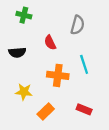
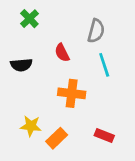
green cross: (24, 15) -> (29, 19), turned 32
cyan line: (84, 64) -> (104, 65), moved
yellow star: (24, 92) -> (31, 126), moved

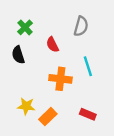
green cross: (29, 19) -> (25, 27), moved
black semicircle: (21, 65) -> (18, 55), turned 78
cyan line: (104, 65) -> (88, 66), moved

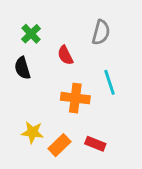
red rectangle: (88, 114) -> (95, 144), moved

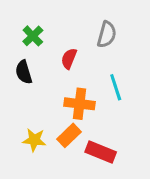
red semicircle: (65, 55) -> (69, 59), turned 48
red rectangle: (95, 144) -> (101, 152), size x1.4
orange rectangle: (60, 145) -> (69, 135), moved

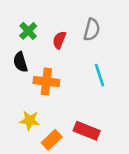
red semicircle: (69, 59) -> (59, 40), moved
orange cross: (80, 104) -> (46, 82), moved
orange rectangle: (69, 135) -> (52, 140), moved

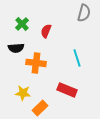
gray semicircle: (92, 30) -> (84, 13), moved
black semicircle: (20, 62) -> (16, 48), turned -77
red rectangle: (87, 131) -> (67, 90), moved

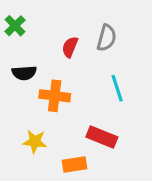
gray semicircle: (84, 13) -> (106, 38), moved
green cross: (22, 24) -> (15, 26), moved
orange rectangle: (40, 108) -> (74, 164), moved, turned 35

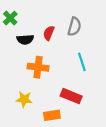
black semicircle: (24, 73) -> (25, 39), moved

